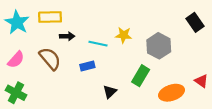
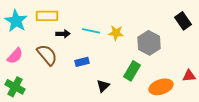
cyan line: (98, 44) -> (91, 31), moved
red triangle: (201, 81) -> (189, 76), turned -40

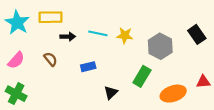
black rectangle: (183, 21) -> (197, 34), moved
brown semicircle: (47, 55) -> (51, 59), size x0.6

